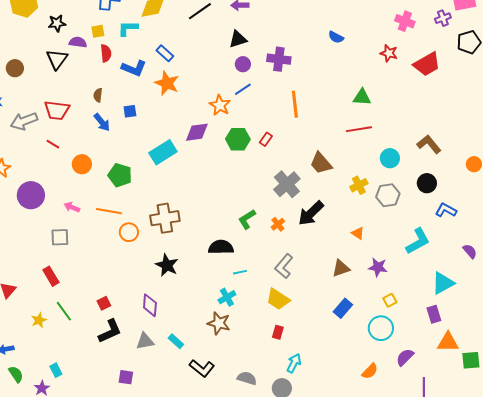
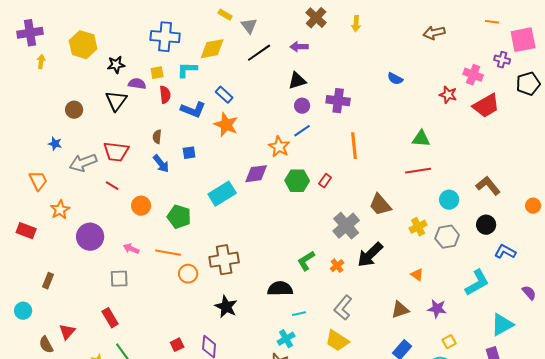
purple cross: (443, 18) -> (502, 60), turned 35
pink cross: (405, 21) -> (473, 75), moved
red square: (104, 303) -> (177, 345), moved

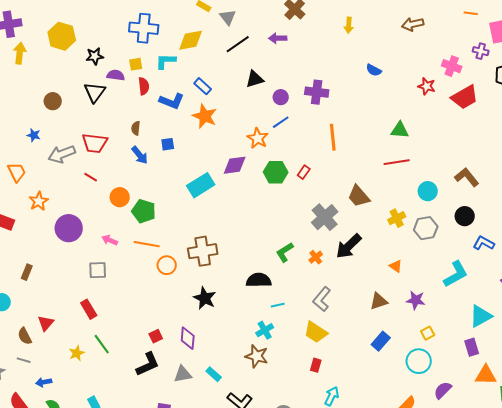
yellow arrow: (356, 24) -> (349, 25), moved
yellow arrow: (41, 62) -> (20, 53), size x1.5
black triangle: (297, 81) -> (255, 79), moved
green pentagon: (179, 217) -> (144, 211), moved

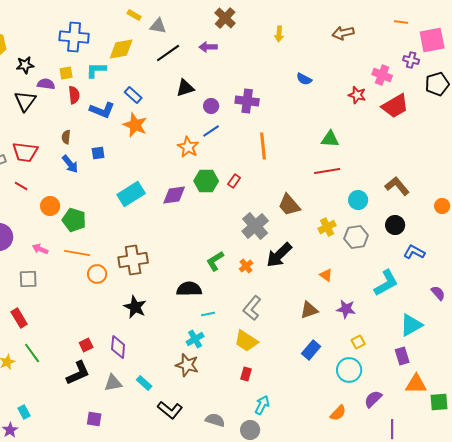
gray triangle: (228, 17) -> (158, 26), turned -42
purple diamond: (235, 165) -> (174, 195), moved

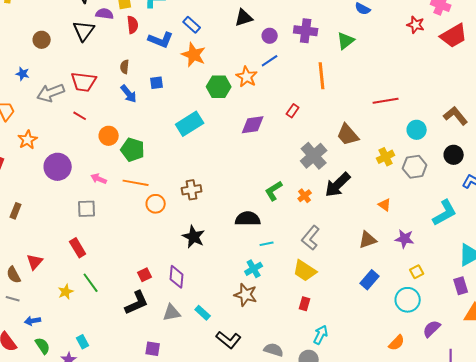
green triangle: (330, 139) -> (346, 41), moved, turned -42
green hexagon: (206, 181) -> (219, 87), moved
purple diamond: (174, 195) -> (253, 125), moved
brown cross: (133, 260) -> (192, 190), size x0.7

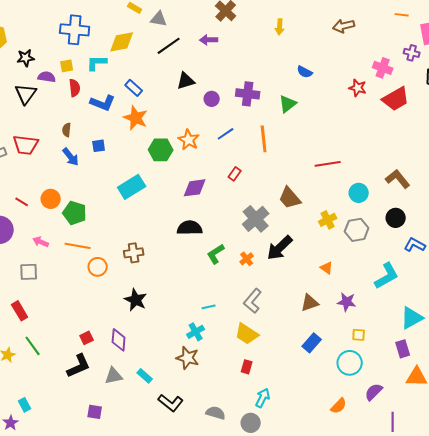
blue line: (270, 61) -> (226, 134), moved
red line: (80, 116) -> (22, 202), moved
black semicircle: (248, 219) -> (190, 228), moved
yellow square: (417, 272) -> (359, 335), turned 32

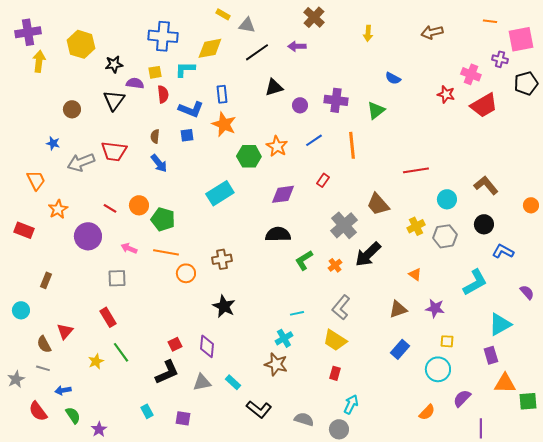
blue rectangle: (134, 88) -> (222, 94), turned 42
blue square: (99, 146) -> (187, 135), moved
cyan rectangle: (25, 405) -> (147, 411), moved

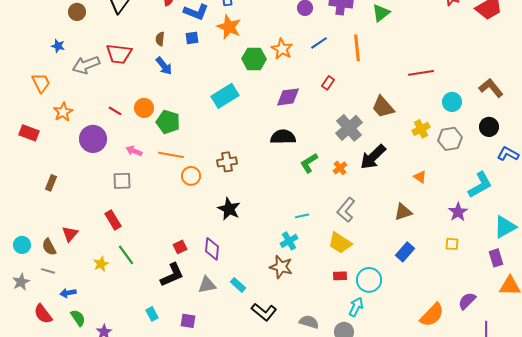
purple star: (435, 308) -> (458, 212), moved, turned 30
cyan circle: (21, 310) -> (22, 245), moved
cyan circle: (438, 369) -> (369, 280), moved
red rectangle: (335, 373) -> (340, 276), turned 72
orange semicircle: (427, 412) -> (432, 315), size x1.5

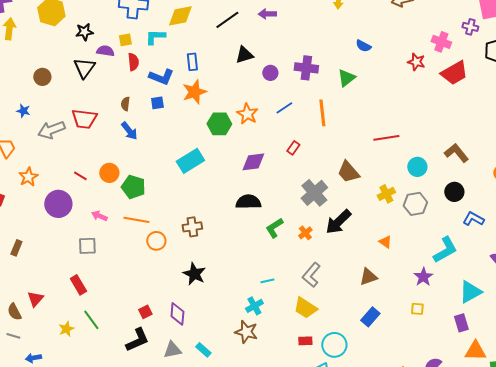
orange star: (229, 27) -> (194, 92), turned 30

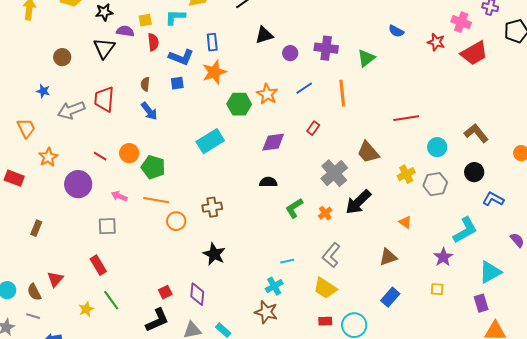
blue semicircle: (363, 46) -> (396, 31), moved
red trapezoid: (84, 119) -> (104, 99), turned 88
black semicircle: (248, 202) -> (268, 182), size x0.7

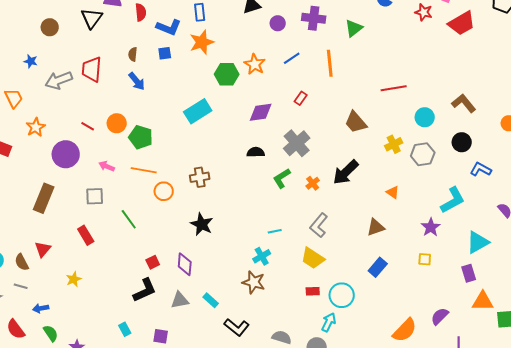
gray cross: (334, 173) -> (297, 143), moved
brown rectangle: (36, 228) -> (44, 198), moved, size x1.8
green line: (111, 300) -> (129, 219), moved

